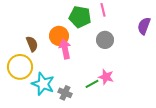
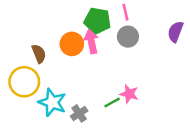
gray circle: (105, 40) -> (128, 37), moved
pink arrow: (65, 49) -> (91, 41), moved
gray cross: (65, 93) -> (79, 113), turned 32

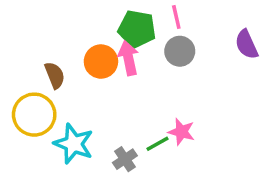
purple semicircle: (176, 32) -> (247, 44), turned -45
gray cross: (79, 113) -> (125, 159), moved

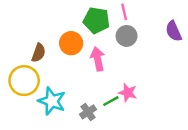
pink arrow: (128, 58) -> (98, 59), moved
brown semicircle: (55, 75) -> (39, 53), turned 42

